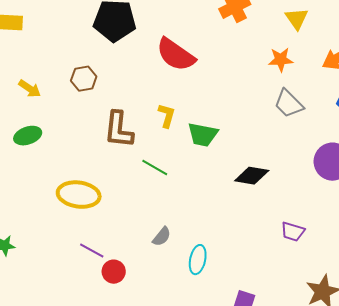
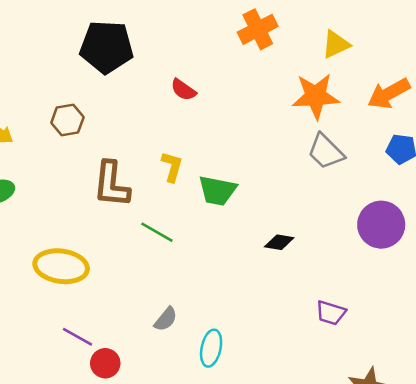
yellow triangle: (297, 19) -> (336, 44), turned 40
red semicircle: (176, 55) -> (183, 90), size x0.5
orange star: (281, 60) -> (316, 96), size x1.5
black diamond: (252, 176) -> (279, 242), size x0.7

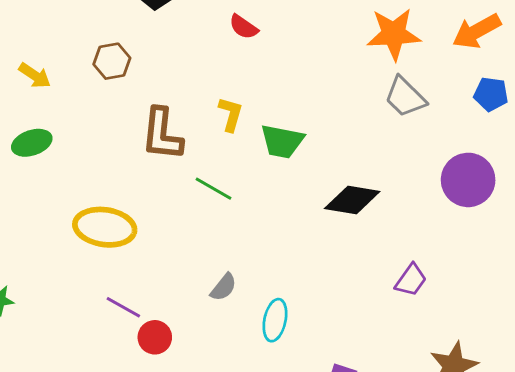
black diamond: (279, 242) -> (352, 200), size x1.6
purple trapezoid: (331, 313) -> (411, 280), turned -72

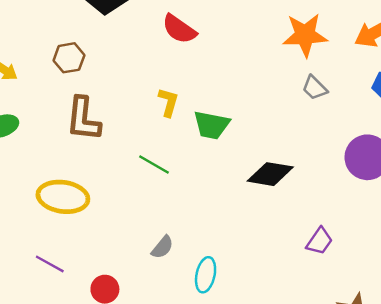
red semicircle: (243, 27) -> (179, 29), size x1.4
gray trapezoid: (405, 97) -> (315, 88), size x0.7
brown L-shape: (162, 134) -> (83, 119), moved
purple line: (123, 307) -> (50, 264), moved

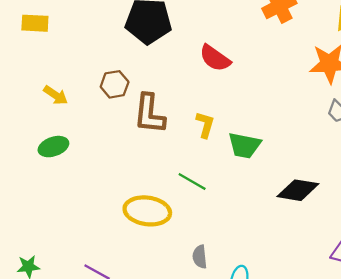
brown L-shape: (83, 119) -> (149, 114), moved
yellow ellipse: (63, 197) -> (147, 211), moved
gray semicircle: (162, 247) -> (200, 257), turned 135

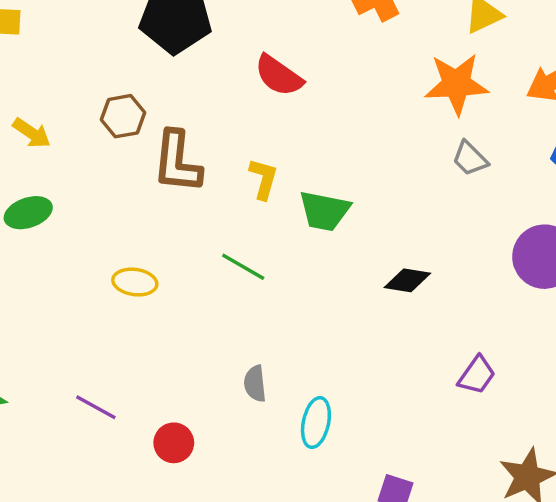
black diamond: (298, 190) -> (407, 280), size x0.7
yellow ellipse: (147, 211) -> (135, 282), moved, size x0.6

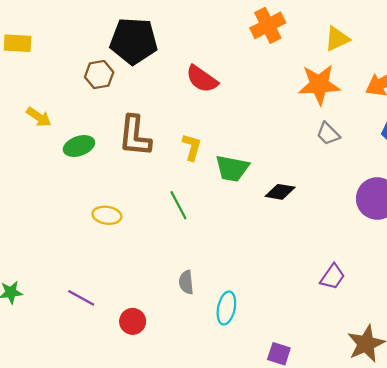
brown hexagon: (123, 116) -> (99, 75), moved
green ellipse: (28, 213) -> (79, 146), moved
green line: (243, 267) -> (178, 205), turned 32
black diamond: (407, 280) -> (280, 192), moved

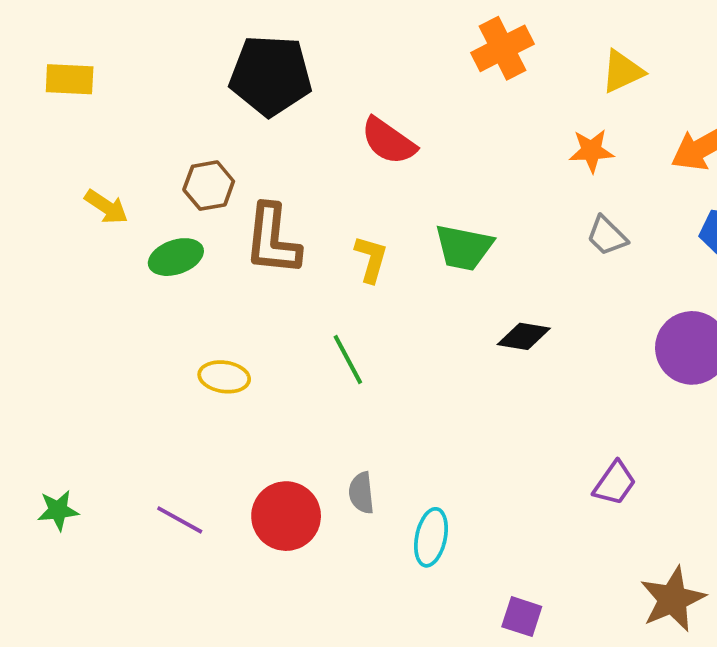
brown hexagon: (99, 75) -> (209, 186), moved
orange star: (319, 85) -> (591, 151), size x0.6
green trapezoid: (232, 168) -> (464, 247), moved
red circle: (133, 321) -> (286, 516), moved, size x1.5

